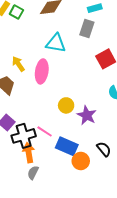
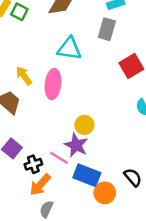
purple star: (87, 115) -> (76, 145), moved
black cross: (24, 136) -> (33, 164), size x0.6
orange arrow: (29, 153) -> (40, 185), turned -126

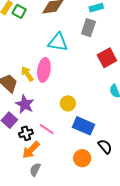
yellow arrow: (24, 76) -> (27, 74), moved
purple star: (76, 145) -> (25, 104), moved
blue rectangle: (87, 175) -> (84, 126), moved

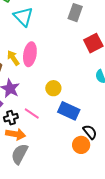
cyan triangle: (58, 42) -> (23, 17), moved, turned 35
orange arrow: (31, 150) -> (16, 134), turned -126
orange circle: (82, 158) -> (81, 145), moved
gray semicircle: (35, 170) -> (20, 154), size x1.5

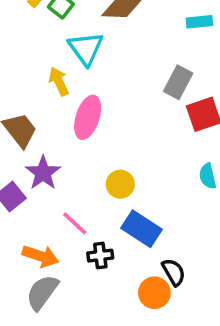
gray rectangle: (75, 13) -> (178, 82), moved
yellow arrow: (13, 58) -> (59, 81), moved
black cross: (11, 118) -> (100, 256), moved

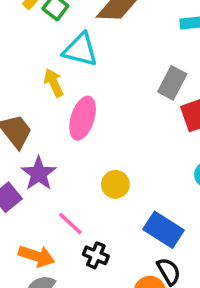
cyan triangle: (86, 48) -> (80, 50), turned -39
blue rectangle: (141, 229) -> (164, 230), moved
black cross: (100, 256) -> (96, 255), turned 30

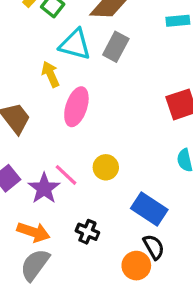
gray rectangle: (172, 83) -> (116, 47), moved
purple star: (39, 174) -> (44, 188), moved
pink line: (70, 224) -> (66, 175), moved

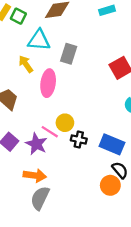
gray rectangle: (116, 47) -> (69, 54), moved
yellow circle: (106, 167) -> (65, 123), moved
black cross: (87, 232) -> (79, 139), moved

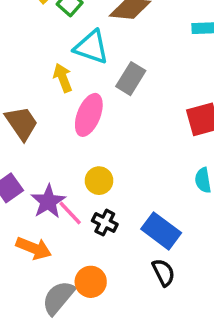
pink line: (50, 132) -> (70, 213), moved
black cross: (79, 139) -> (105, 223), moved
orange circle: (110, 185) -> (91, 282), moved
gray semicircle: (40, 198) -> (58, 298), moved

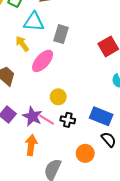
pink ellipse: (89, 115) -> (43, 61), turned 35
orange arrow: (34, 248) -> (31, 145), turned -90
orange circle: (91, 282) -> (85, 153), moved

